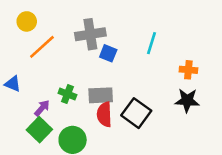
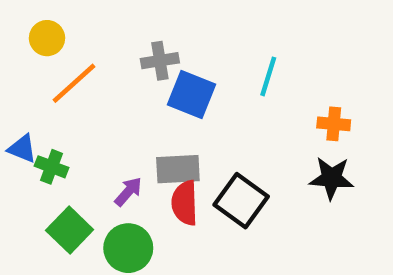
gray cross: (90, 34) -> (160, 61), size x0.7
blue square: (108, 53) -> (191, 95), size x1.5
green cross: (67, 94) -> (52, 167), moved
purple arrow: (42, 108) -> (128, 192), moved

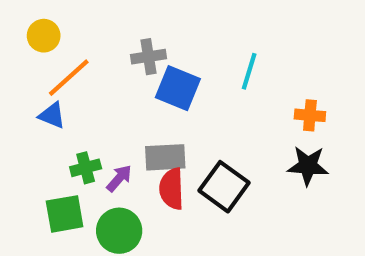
blue triangle: (22, 149) -> (52, 115), moved
green cross: (52, 167) -> (86, 168), moved, turned -36
green square: (70, 230) -> (65, 214), turned 36

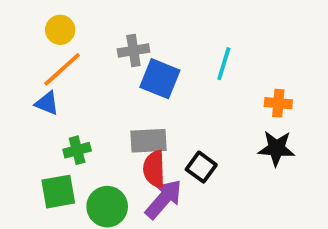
yellow circle: (44, 36) -> (60, 30), moved
purple arrow: (119, 178) -> (164, 199), moved, size x1.6
black square: (224, 187) -> (201, 167), size x0.7

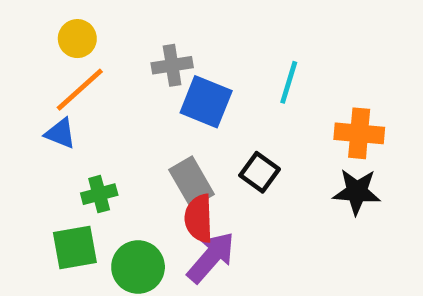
orange cross: (278, 103) -> (359, 133), size x1.4
gray rectangle: (149, 141) -> (192, 182), turned 63
black square: (201, 167) -> (260, 172), moved

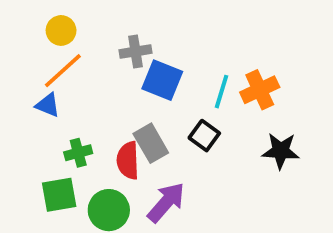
cyan line: (289, 82) -> (221, 92), moved
orange cross: (359, 133) -> (260, 90), moved, turned -30
red semicircle: (199, 218) -> (128, 160), moved

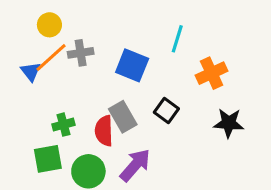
gray cross: (136, 51) -> (81, 53), moved
cyan line: (221, 92) -> (177, 39), moved
blue triangle: (48, 105) -> (31, 72), moved, turned 30

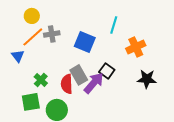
blue triangle: (31, 72) -> (18, 56), moved
green cross: (63, 125) -> (41, 80), turned -32
purple arrow: (135, 165) -> (94, 83), moved

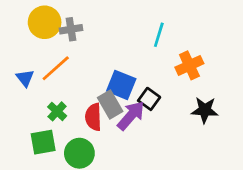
yellow circle: (32, 16) -> (45, 22), size x1.5
gray cross: (52, 34) -> (71, 29), moved
orange line: (33, 37) -> (56, 68), moved
blue square: (85, 42) -> (121, 85), moved

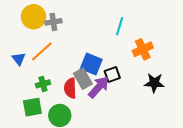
black square: (149, 99) -> (112, 74), turned 35
green cross: (57, 111) -> (43, 84), turned 32

